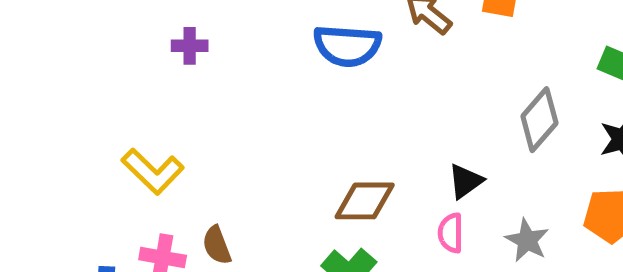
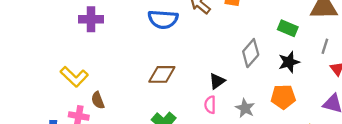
purple cross: (190, 46) -> (91, 19), size x1.5
brown diamond: (365, 201) -> (162, 74), moved
brown semicircle: (217, 245) -> (98, 100), moved

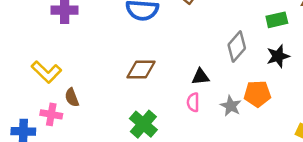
green rectangle: (288, 28) -> (277, 20), turned -36
black triangle: (217, 81) -> (200, 77), turned 30
orange pentagon: (283, 97) -> (257, 94), moved

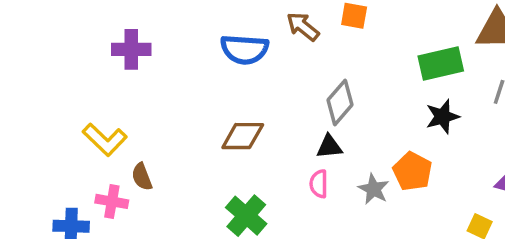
green rectangle: (277, 20) -> (441, 64), size x1.4
gray diamond: (237, 46) -> (340, 102), moved
orange pentagon: (257, 94) -> (412, 171), turned 30

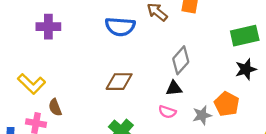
pink semicircle: (319, 184) -> (167, 112), turned -72
gray star: (374, 189) -> (202, 115), turned 30

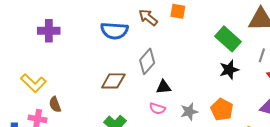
green rectangle: (245, 36) -> (228, 39), turned 55
gray diamond: (181, 60) -> (147, 61), moved
orange pentagon: (227, 104) -> (222, 110), moved

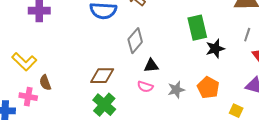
green rectangle: (228, 39) -> (197, 28), moved, turned 35
brown diamond: (113, 81) -> (102, 76), moved

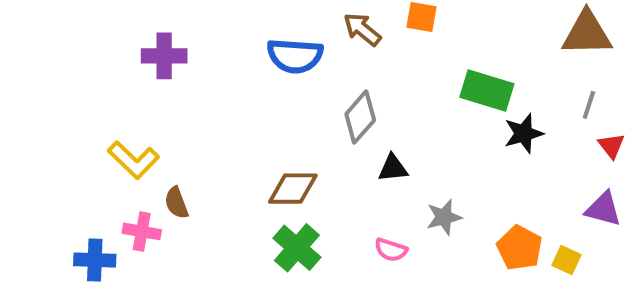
green rectangle: (197, 28) -> (487, 91), turned -60
pink semicircle: (145, 87) -> (391, 250), moved
orange pentagon: (208, 88) -> (519, 248), moved

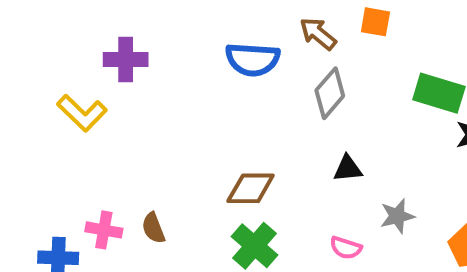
gray diamond: (360, 117) -> (330, 93), moved
yellow L-shape: (134, 160) -> (82, 113), moved
brown semicircle: (176, 203) -> (153, 228), moved

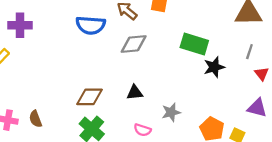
gray diamond: (330, 93) -> (134, 44), turned 44
black triangle: (348, 168) -> (135, 92), moved

